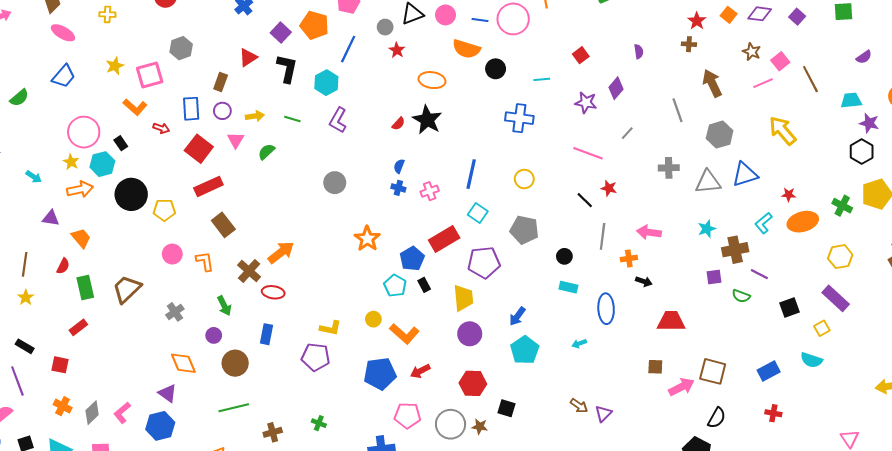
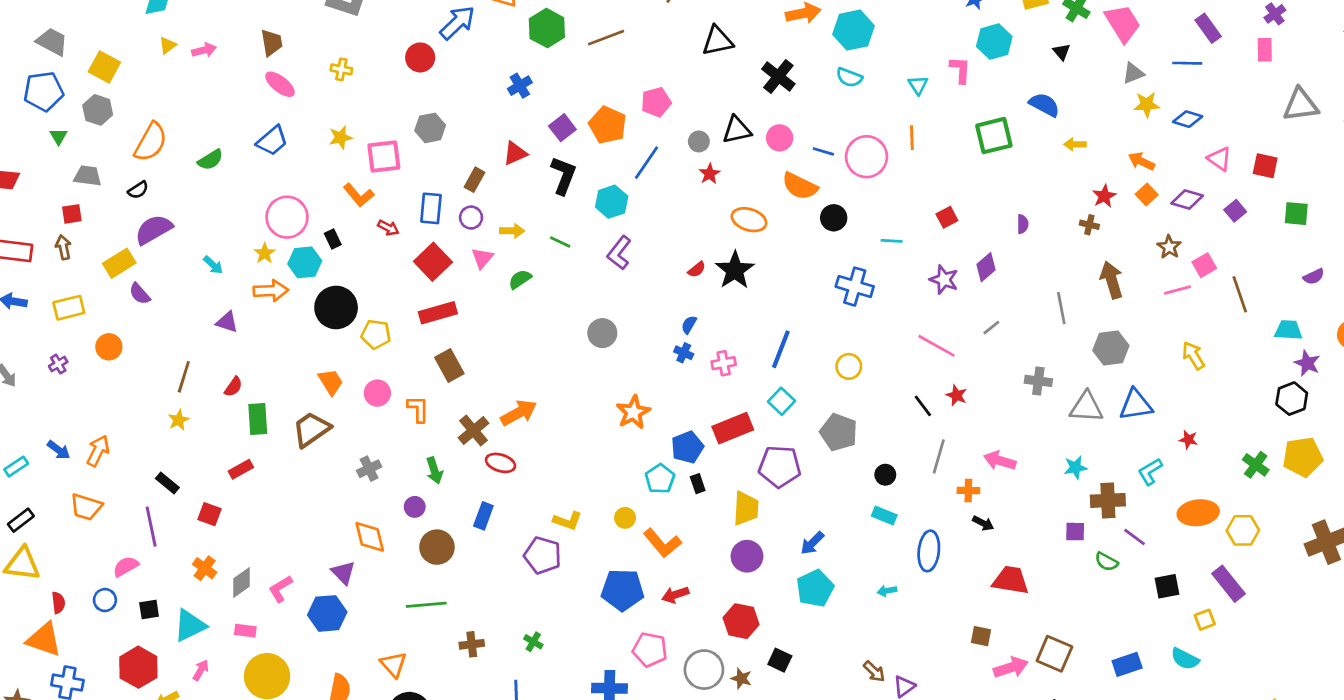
yellow arrow: (783, 131) -> (1193, 356), size x0.7
orange ellipse: (803, 222) -> (1198, 513), moved
orange trapezoid: (81, 238) -> (331, 382), moved

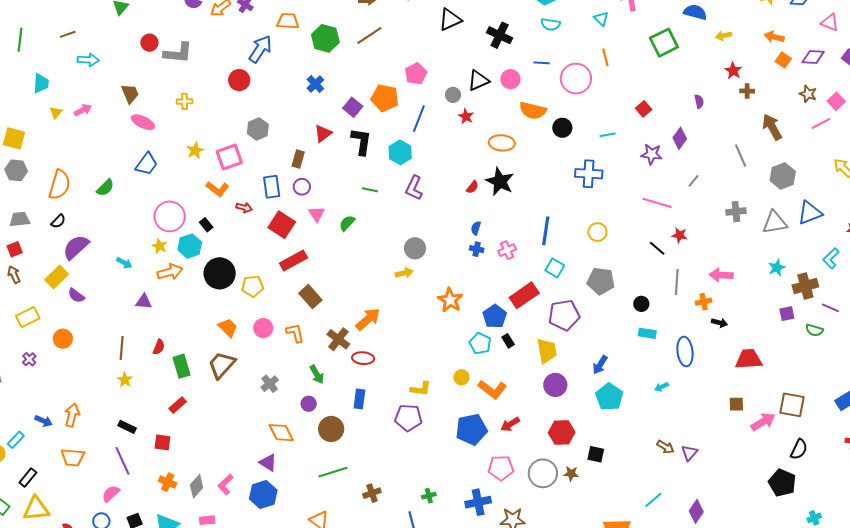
blue line: (823, 151) -> (542, 63), moved
red star: (1104, 196) -> (733, 71), moved
yellow arrow: (512, 231) -> (404, 273), moved
green cross: (533, 642) -> (429, 496), moved, turned -32

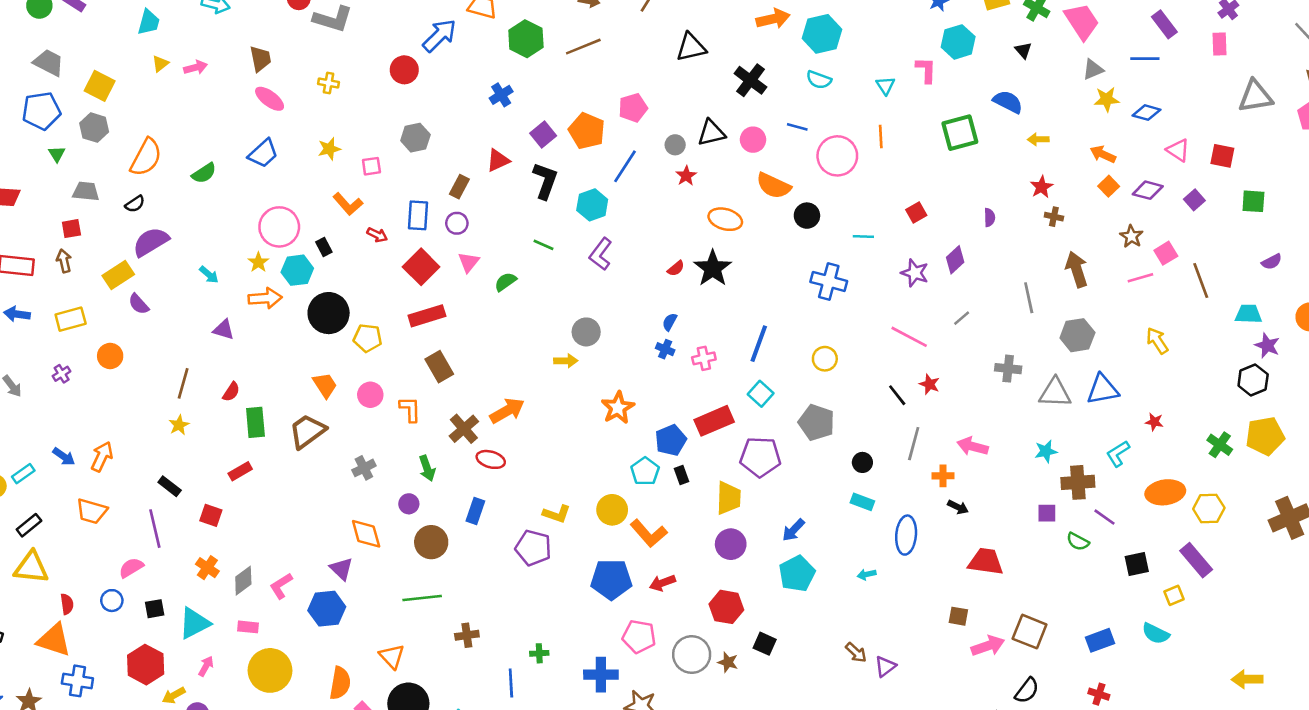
pink square: (229, 157) -> (371, 166), size x0.6
yellow circle: (461, 377) -> (612, 510), size x1.5

